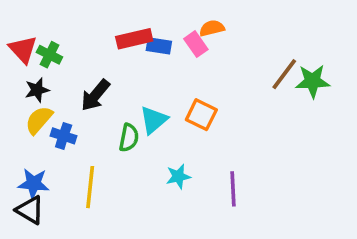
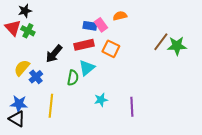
red rectangle: (134, 39) -> (84, 45), moved
pink rectangle: (196, 44) -> (101, 25), moved
black star: (37, 90) -> (25, 11), moved
orange square: (201, 115) -> (111, 49), moved
blue cross: (64, 136) -> (36, 77), turned 32

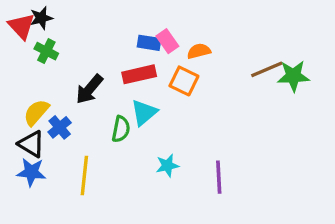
orange semicircle: (120, 16) -> (199, 51), moved
red triangle: (13, 28) -> (21, 26), moved
brown line: (161, 42) -> (267, 69), turned 30
black triangle: (17, 119) -> (31, 144), moved

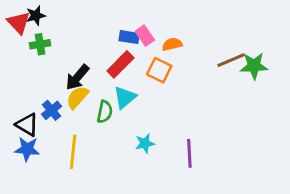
green cross: (46, 51) -> (40, 44), turned -36
red rectangle: (139, 74) -> (120, 64), turned -32
yellow semicircle: (36, 112) -> (77, 97), moved

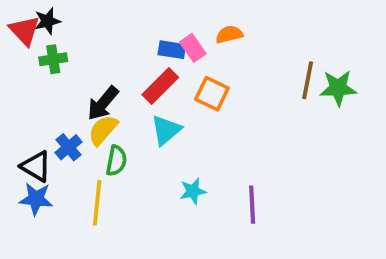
orange semicircle: (172, 44) -> (229, 34), moved
brown line: (231, 60) -> (308, 80), turned -56
green semicircle: (105, 112) -> (116, 161), moved

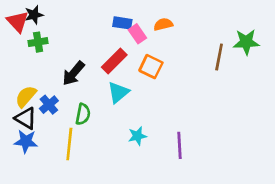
blue rectangle: (172, 50) -> (122, 23), moved
green star: (338, 88) -> (246, 42), moved
yellow semicircle: (103, 130) -> (26, 96), moved

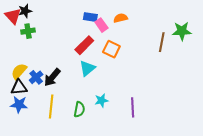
black arrow: (73, 73) -> (52, 77), moved
green semicircle: (83, 114) -> (79, 109), moved
black triangle: (26, 118) -> (19, 87), turned -36

